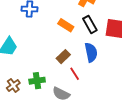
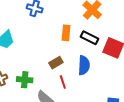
black rectangle: (90, 24) -> (89, 38), turned -48
orange rectangle: (66, 25) -> (66, 33), turned 49

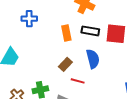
red line: (63, 82) -> (78, 81), turned -40

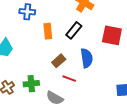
black rectangle: (90, 31) -> (74, 30), moved, turned -66
orange rectangle: (66, 33) -> (48, 31), moved

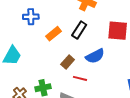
orange rectangle: (48, 31) -> (53, 34), turned 63
blue semicircle: (87, 58) -> (95, 56), turned 78

